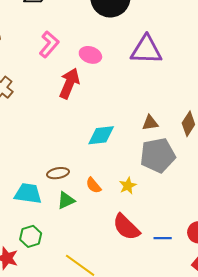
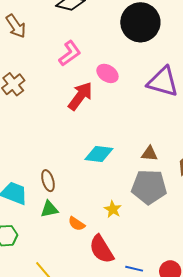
brown ellipse: (58, 173) -> (48, 181), turned 70
orange semicircle: (94, 185) -> (77, 224), moved, turned -30
yellow star: (128, 186) -> (113, 209), turned -30

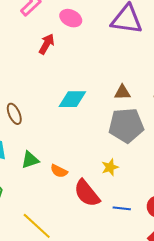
red arrow: (80, 96) -> (47, 44), size x0.7
brown ellipse: (48, 181) -> (14, 114), moved
yellow star: (113, 209) -> (110, 167), moved, turned 30

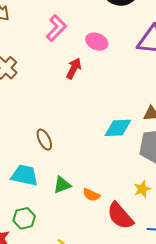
cyan diamond: (72, 99) -> (118, 128), moved

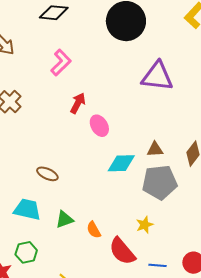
pink ellipse: (97, 42) -> (99, 126), moved, turned 35
brown ellipse: (44, 140) -> (47, 174), turned -40
orange semicircle: (91, 195) -> (94, 230), turned 36

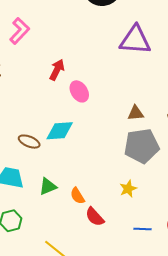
pink L-shape: (61, 63) -> (20, 31), moved
cyan diamond: (121, 163) -> (60, 131), moved
red semicircle: (122, 251) -> (95, 217), moved, size x0.7

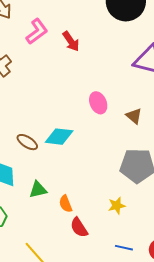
red arrow: (57, 70) -> (71, 41), moved, turned 110
pink ellipse: (79, 91) -> (98, 103), moved
brown triangle: (136, 113) -> (134, 116), moved, turned 36

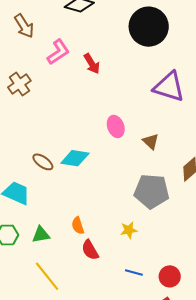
green triangle: (38, 190) -> (41, 235), moved

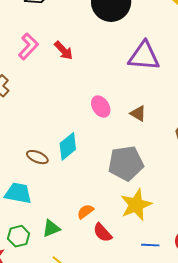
cyan diamond: (75, 158) -> (68, 146), turned -36
gray pentagon: (152, 191) -> (126, 163), moved
orange semicircle: (78, 226) -> (85, 212), turned 84
yellow star: (129, 230) -> (136, 205), size x1.8

